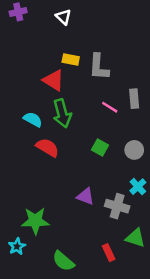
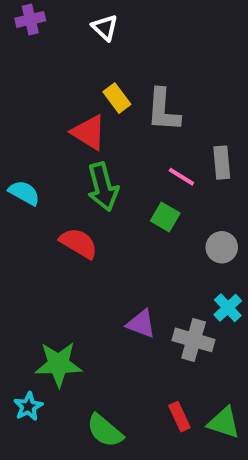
yellow rectangle: (71, 60) -> (117, 98), turned 42
cyan semicircle: (33, 119) -> (24, 193), moved
green square: (100, 148) -> (165, 217), moved
green triangle: (135, 238) -> (224, 423), moved

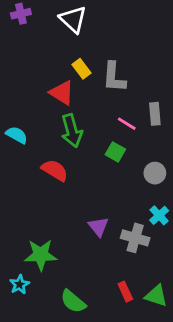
white triangle: (105, 28) -> (73, 19), size x1.5
purple triangle: (141, 324) -> (98, 227), turned 30

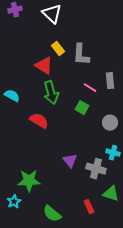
cyan cross: (159, 215) -> (113, 153), turned -32
green triangle: (156, 296) -> (111, 194), moved

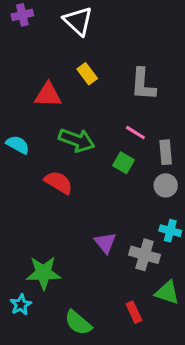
gray L-shape: (81, 55) -> (143, 84), moved
red triangle: (44, 66) -> (48, 95), moved, turned -30
gray rectangle: (110, 81) -> (166, 152), moved
green arrow: (51, 93) -> (77, 140), turned -55

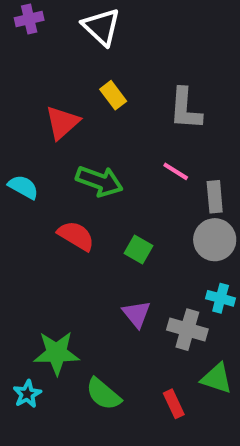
red triangle: (48, 95) -> (62, 123), turned -44
green square: (123, 163) -> (139, 249), moved
gray circle: (166, 185) -> (215, 240), size x1.4
green semicircle: (78, 323) -> (103, 394), moved

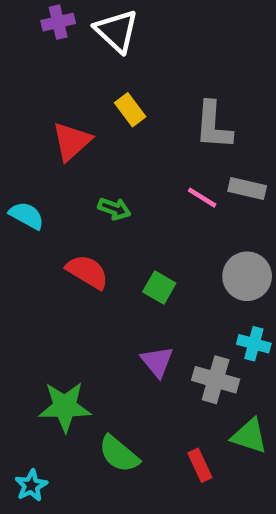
purple cross: (29, 19) -> (58, 22), moved
green arrow: (99, 181) -> (114, 209), size x0.6
gray rectangle: (215, 197) -> (247, 189), moved, turned -72
cyan star: (27, 394) -> (31, 485), moved

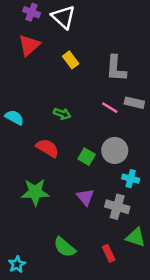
purple cross: (58, 22) -> (32, 12), turned 35
red triangle: (72, 141) -> (29, 45), moved
gray circle: (247, 276) -> (115, 150), moved
cyan cross: (254, 344) -> (131, 179), moved
green star: (65, 407) -> (35, 192), moved

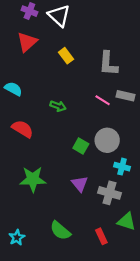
cyan semicircle: (14, 117) -> (13, 89), moved
red semicircle: (47, 148) -> (23, 129), moved
cyan star: (17, 264) -> (17, 237), moved

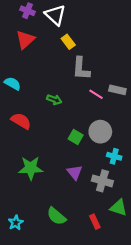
yellow rectangle: (66, 56) -> (68, 42), moved
gray L-shape: (108, 64) -> (81, 69), moved

